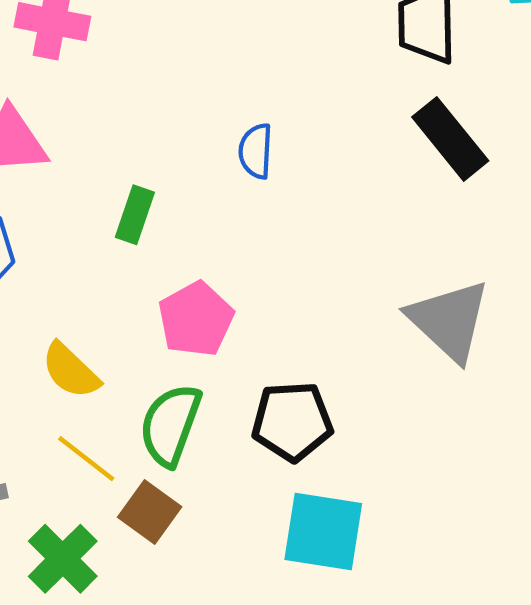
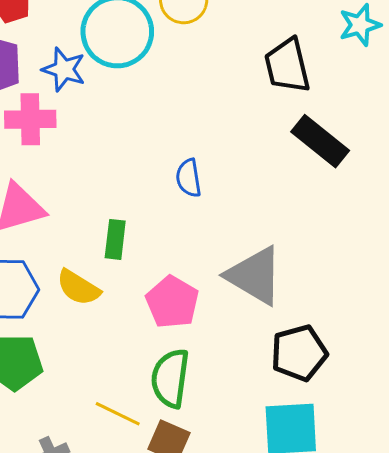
gray triangle: (449, 320) -> (255, 276), moved
yellow semicircle: (70, 371) -> (78, 288), moved
black pentagon: (292, 421) -> (299, 353), moved

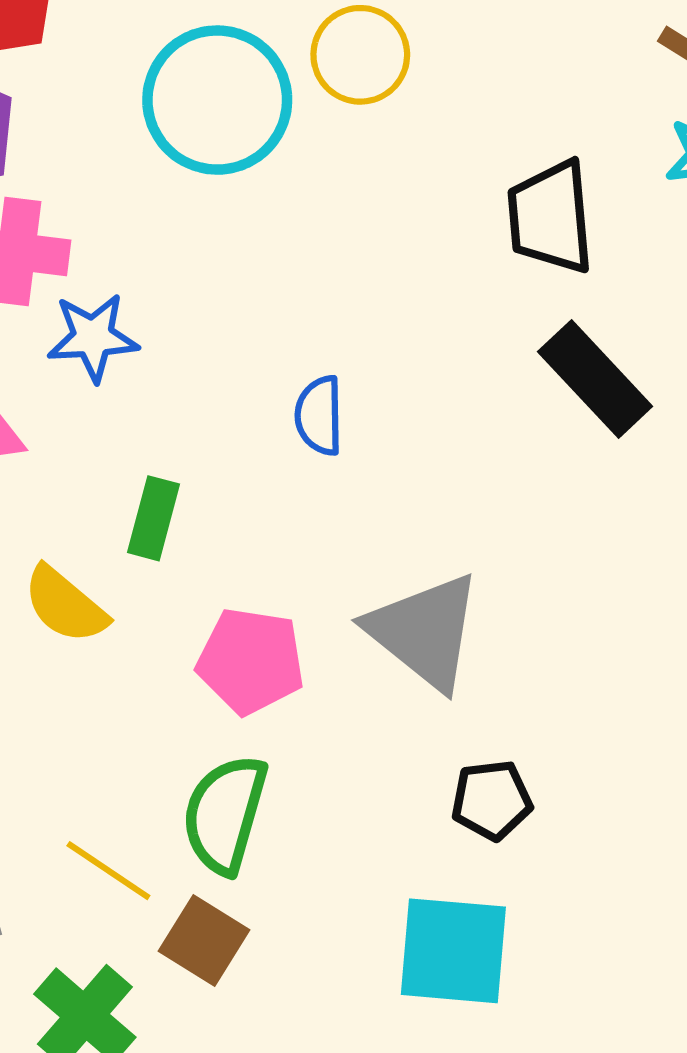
blue star: (64, 69) -> (93, 337), moved, turned -30
pink pentagon: (172, 302) -> (251, 661), turned -30
black pentagon: (299, 353) -> (492, 800), size x0.7

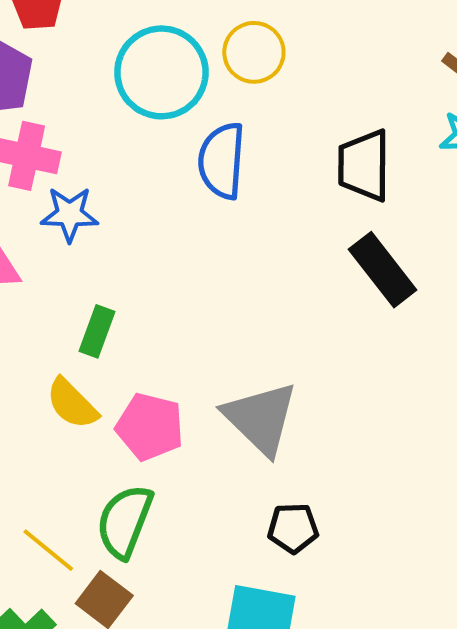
blue semicircle: (319, 416) -> (222, 161), moved, size x1.5
yellow semicircle: (65, 605) -> (72, 404), moved

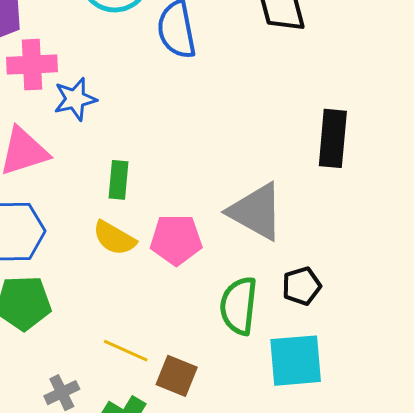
black rectangle: (383, 270) -> (333, 138), moved, turned 58
green semicircle: (125, 521) -> (239, 306), moved

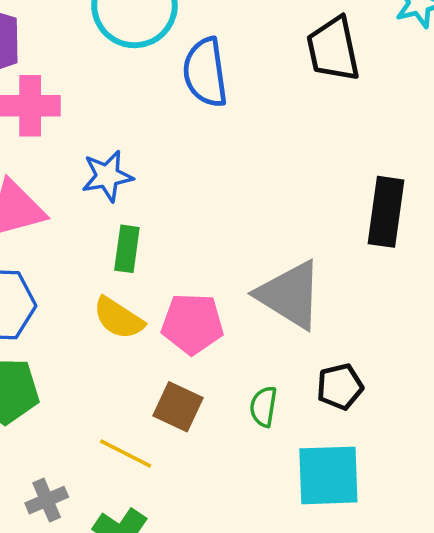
blue star: (75, 99) -> (107, 176), moved
green semicircle: (239, 306) -> (263, 407), size x0.6
brown square: (177, 376) -> (178, 407), moved

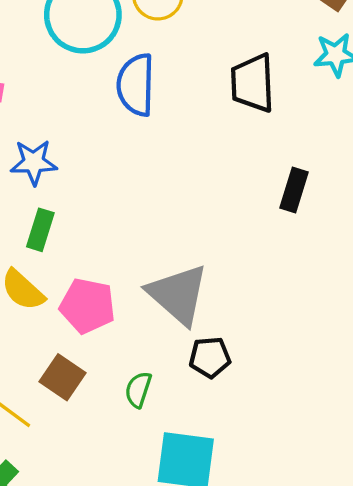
black rectangle: (386, 212) -> (294, 190), moved, size x0.7
black pentagon: (340, 387) -> (210, 357), moved

